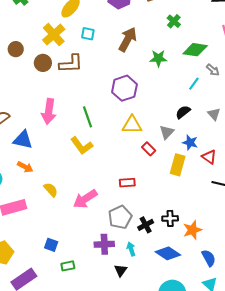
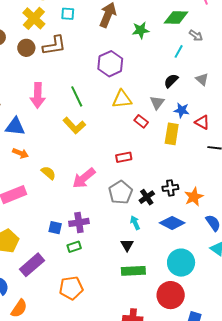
purple cross: (104, 244) -> (79, 222), moved

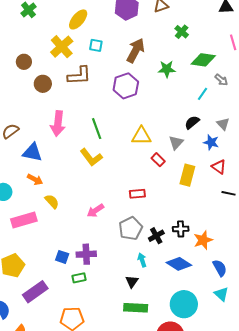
brown circle: (26, 48) -> (43, 84), moved
purple hexagon: (110, 64) -> (126, 86), moved
blue star: (182, 110) -> (211, 142), moved
yellow semicircle: (48, 173) -> (52, 201), moved
pink arrow: (84, 178) -> (95, 211), size x0.7

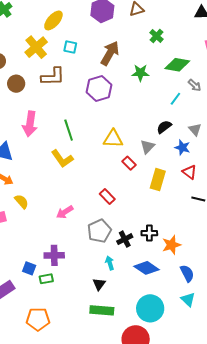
red rectangle: (137, 194) -> (107, 196), turned 49
blue square: (62, 257) -> (29, 268), moved

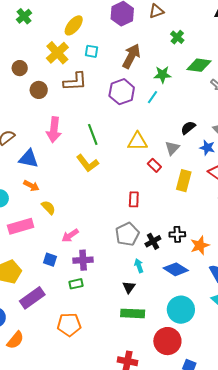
cyan line: (175, 99) -> (153, 97), moved
red rectangle: (107, 196) -> (134, 199), turned 49
pink arrow: (65, 212) -> (70, 236), moved
blue square: (29, 268) -> (50, 260), moved

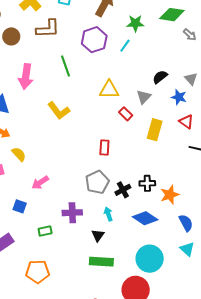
green line: (93, 134) -> (66, 66), moved
purple cross: (83, 260) -> (72, 213), moved

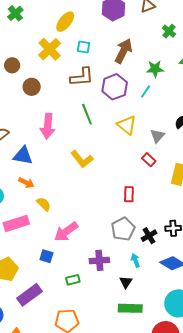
brown L-shape: (48, 29) -> (82, 77), moved
yellow triangle: (109, 90) -> (127, 125), moved, turned 40
gray triangle: (144, 97) -> (157, 136), moved
pink arrow: (40, 183) -> (66, 232), size x1.4

